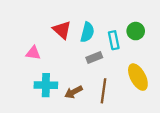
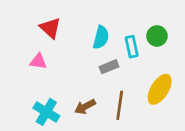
red triangle: (62, 30) -> (50, 28), moved
yellow ellipse: (138, 77) -> (160, 89), turned 60
cyan cross: (46, 85) -> (46, 112), moved, turned 30

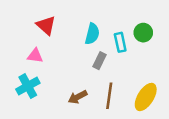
gray rectangle: (109, 67) -> (100, 61), turned -42
yellow ellipse: (160, 89) -> (146, 97), moved
cyan cross: (46, 112) -> (28, 86), moved, turned 30

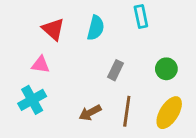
green circle: (143, 33) -> (166, 69), moved
cyan semicircle: (92, 34) -> (96, 28), moved
cyan rectangle: (120, 42) -> (141, 17), moved

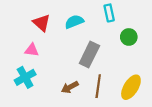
cyan semicircle: (96, 28) -> (74, 22), turned -126
green circle: (166, 69) -> (129, 37), moved
gray rectangle: (115, 70) -> (89, 54), size x1.6

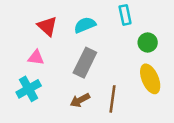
gray rectangle: (89, 54) -> (85, 63), moved
yellow ellipse: (131, 87) -> (150, 79), moved, turned -55

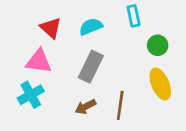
pink triangle: (36, 58) -> (39, 61), size x1.5

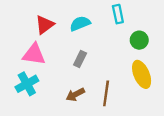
red triangle: (51, 28) -> (45, 25), turned 42
gray rectangle: (91, 67) -> (80, 59), size x0.6

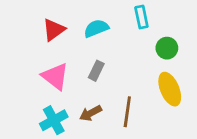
pink triangle: (34, 54) -> (55, 76), moved, turned 30
cyan cross: (27, 84) -> (54, 120), moved

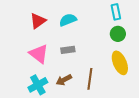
cyan rectangle: (141, 17) -> (116, 12), moved
gray rectangle: (96, 71) -> (68, 50), turned 56

